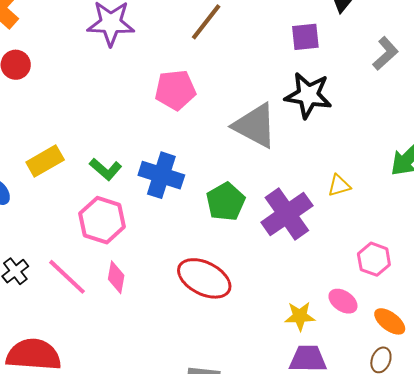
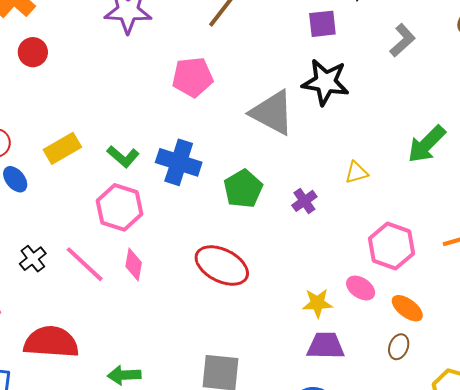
purple cross: (287, 214) -> (304, 201), size x0.5
pink hexagon: (374, 259) -> (392, 246), size x1.4

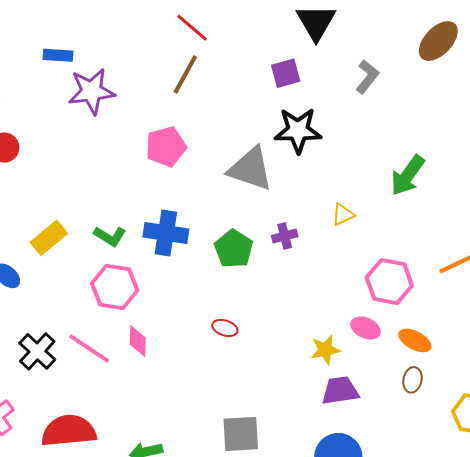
purple cross: (304, 201) -> (285, 236), moved, turned 30
black cross: (33, 259) -> (37, 351), size x1.4
red ellipse: (222, 266) -> (225, 328), size x0.5

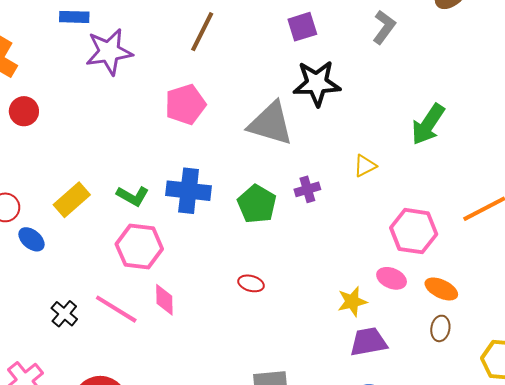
black cross: (37, 351) -> (64, 314), size x0.7

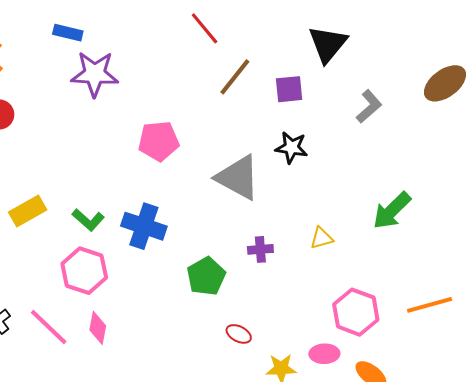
brown line: (202, 32) -> (235, 77), moved
black star: (317, 83) -> (291, 148), size x0.7
green pentagon: (257, 204) -> (206, 276), moved
pink ellipse: (392, 278) -> (324, 354), turned -36
red ellipse: (251, 283) -> (239, 334), moved

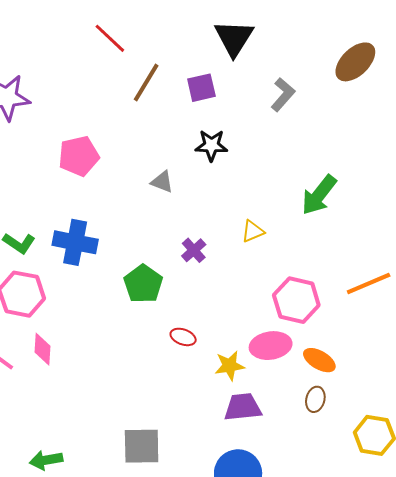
gray triangle: (238, 177) -> (162, 182), size x0.5
purple cross: (260, 249) -> (194, 250), turned -30
pink ellipse: (324, 354) -> (271, 346), size x1.4

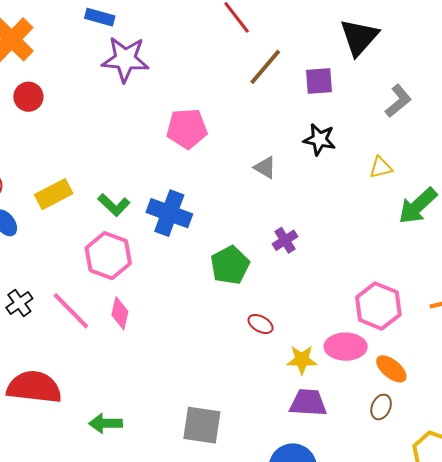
yellow triangle: (253, 231) -> (381, 167), moved

